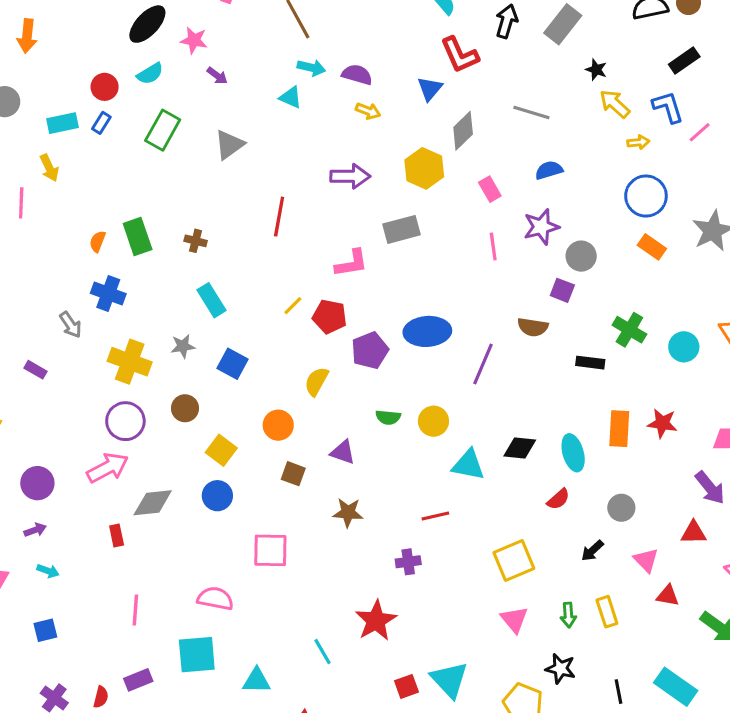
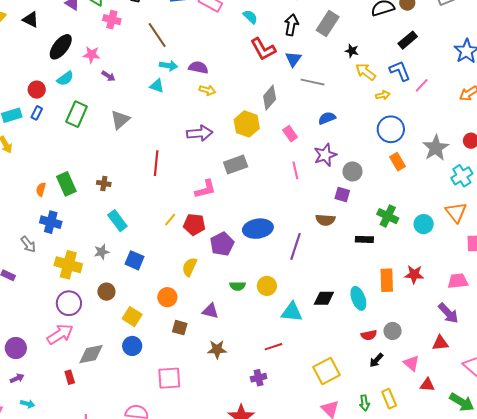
blue triangle: (430, 89) -> (293, 59), moved
orange rectangle: (652, 247) -> (397, 162), turned 30
red semicircle: (558, 499) -> (369, 335), moved, turned 35

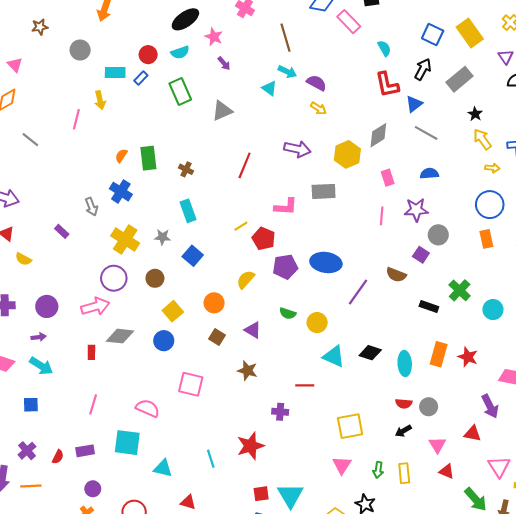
green rectangle: (77, 114) -> (180, 92), turned -65
cyan arrow: (28, 404) -> (41, 366), size x1.6

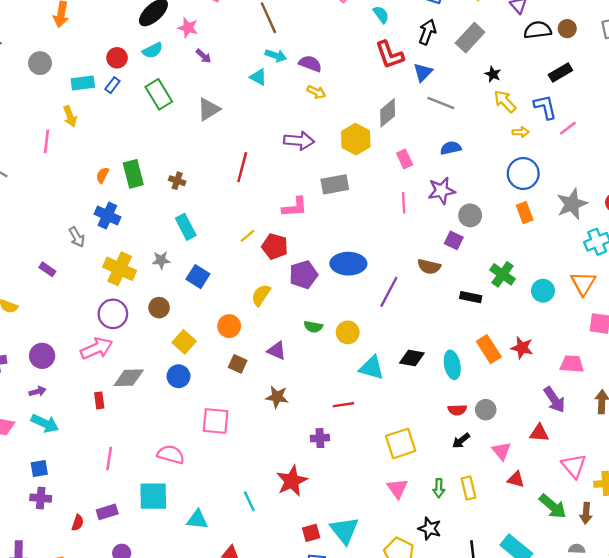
orange rectangle: (439, 354) -> (489, 349), turned -40
purple cross: (27, 451) -> (41, 498), moved, turned -36

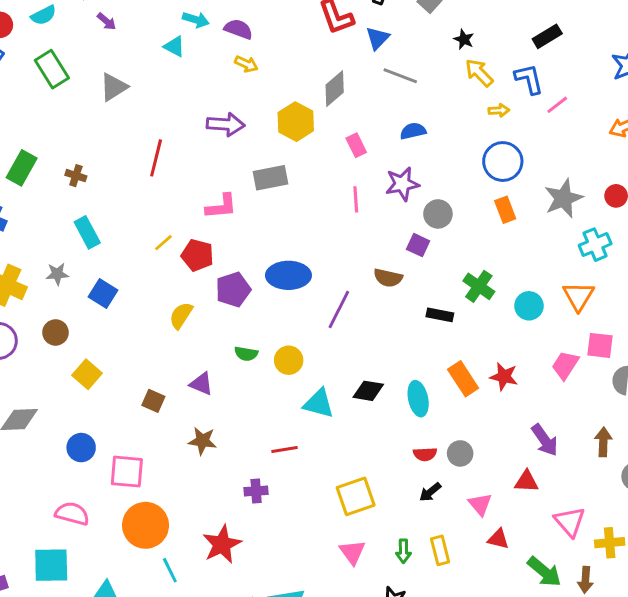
green rectangle: (133, 174) -> (22, 168), turned 44
orange circle: (229, 326) -> (146, 525), moved, size x1.6
pink trapezoid: (572, 364) -> (565, 365), moved, turned -60
blue circle: (179, 376) -> (81, 448), moved

